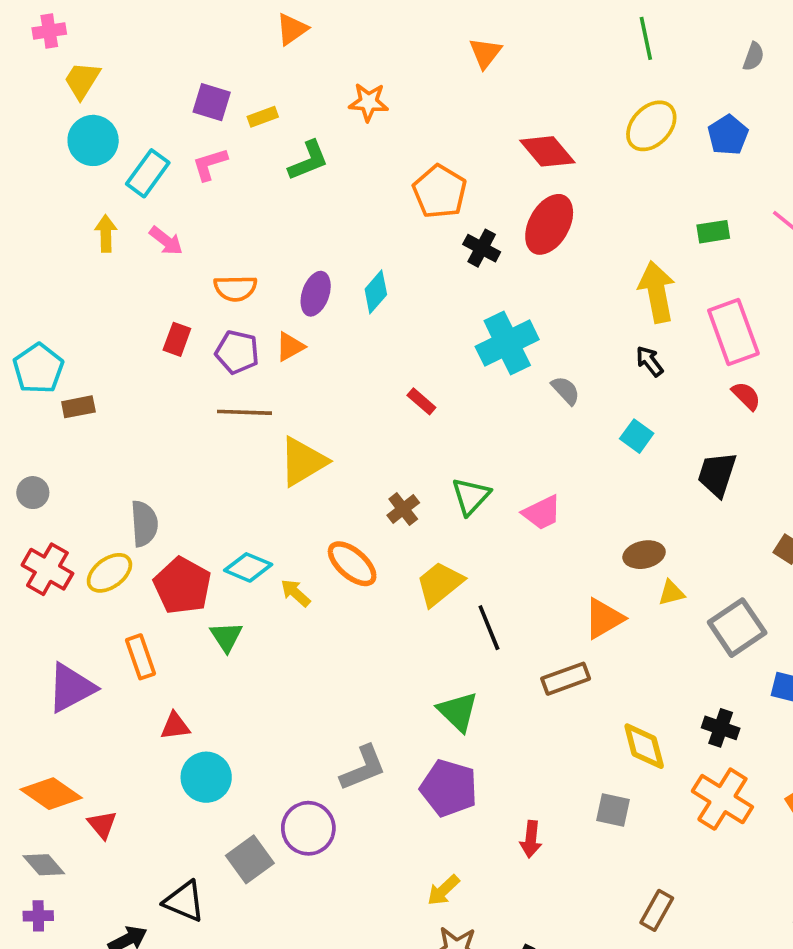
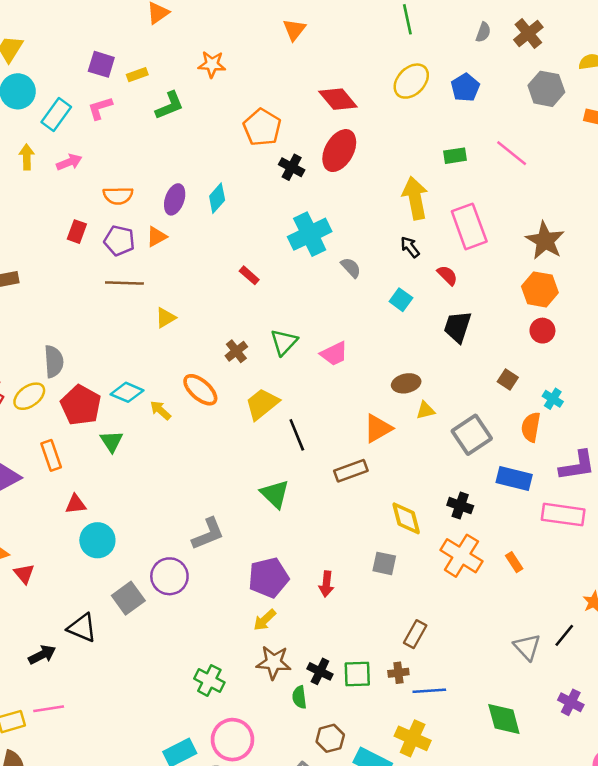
pink arrow: (166, 241) -> (69, 162), turned -60
red semicircle: (746, 396) -> (447, 275), moved
yellow triangle: (303, 462) -> (166, 318), size x0.6
purple pentagon: (449, 788) -> (269, 578), moved, turned -30

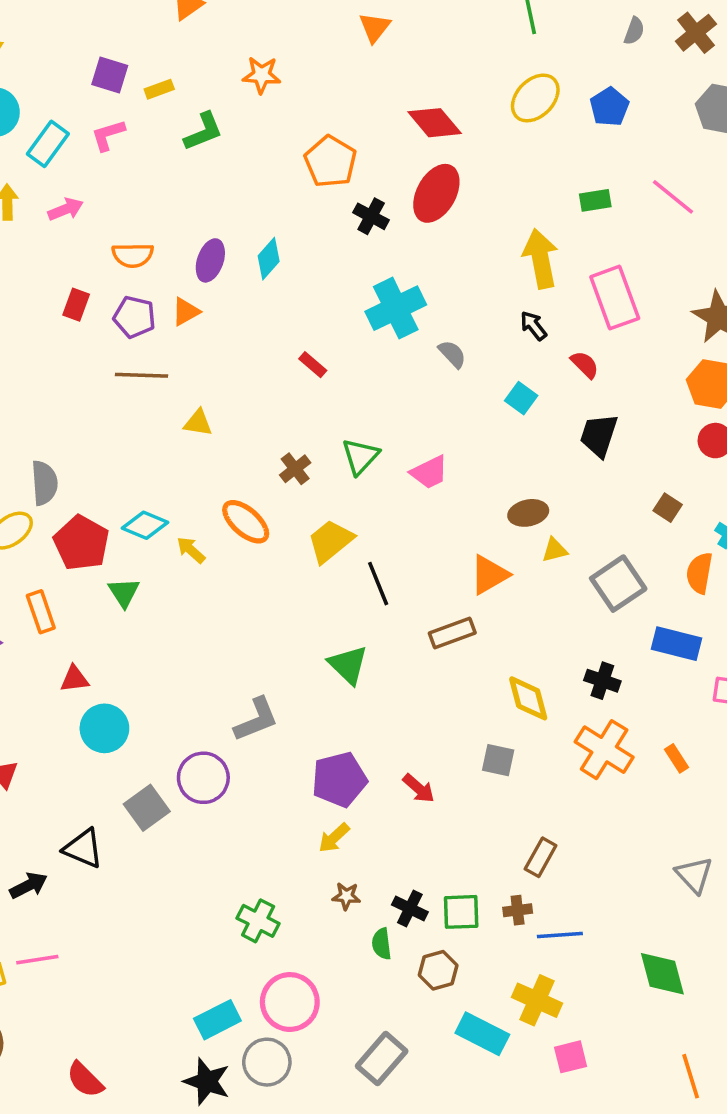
yellow triangle: (166, 318) -> (198, 423), turned 40
red arrow: (326, 584) -> (419, 788), turned -55
brown star: (274, 662) -> (346, 896), size x0.6
brown hexagon: (330, 738) -> (438, 970), moved

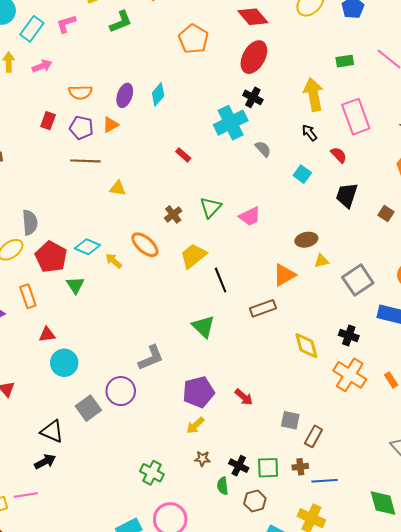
black cross: (371, 216) -> (253, 97), moved
brown square: (668, 508) -> (386, 213), moved
gray square: (498, 760) -> (290, 420), moved
black arrow: (28, 885) -> (45, 462), moved

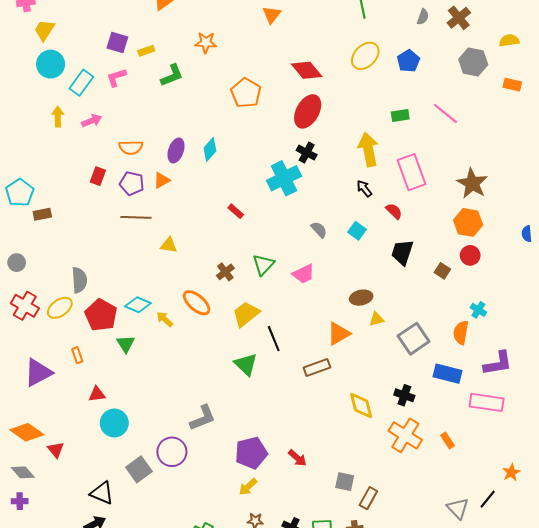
gray semicircle: (263, 149) -> (319, 230), moved
orange rectangle: (28, 296) -> (77, 355), size x0.7
green triangle: (203, 326) -> (246, 364), moved

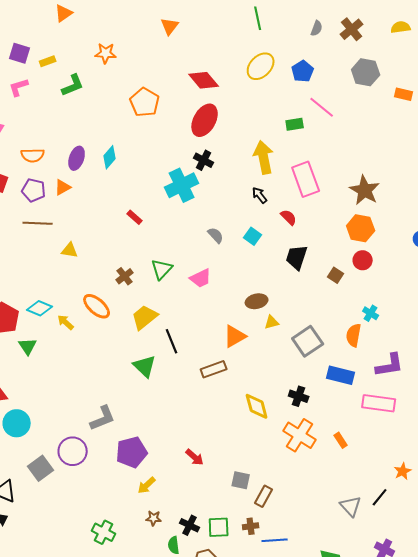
yellow semicircle: (509, 40) -> (401, 27), moved
pink line: (445, 113) -> (322, 107), moved
purple pentagon: (251, 453) -> (132, 452), moved

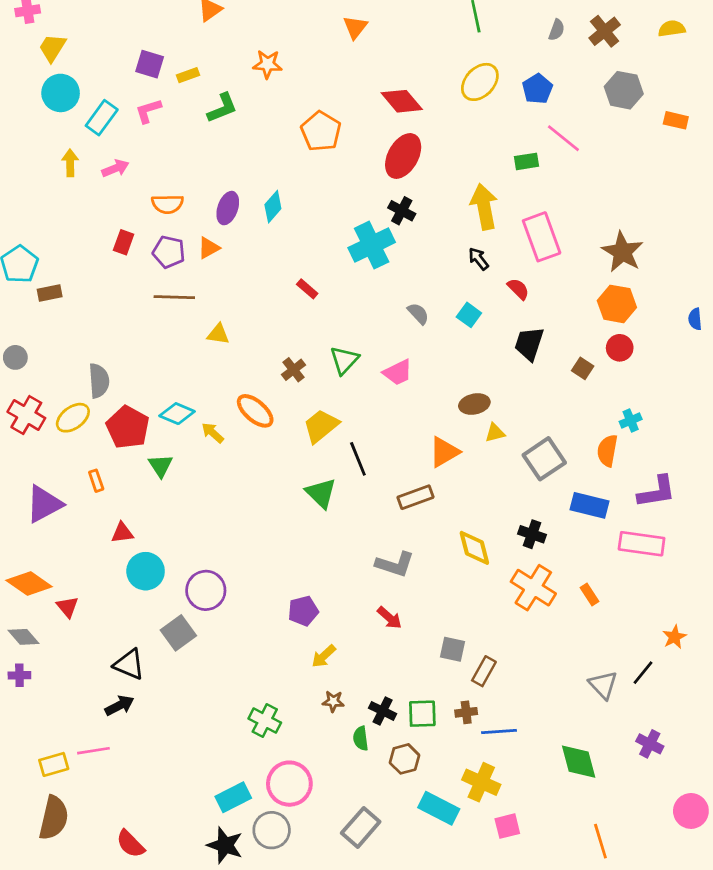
cyan cross: (371, 313) -> (631, 420), turned 35
gray L-shape: (103, 418) -> (395, 564), moved, turned 40
purple circle: (73, 451) -> (206, 590), moved
purple pentagon: (132, 452) -> (303, 611), size x0.7

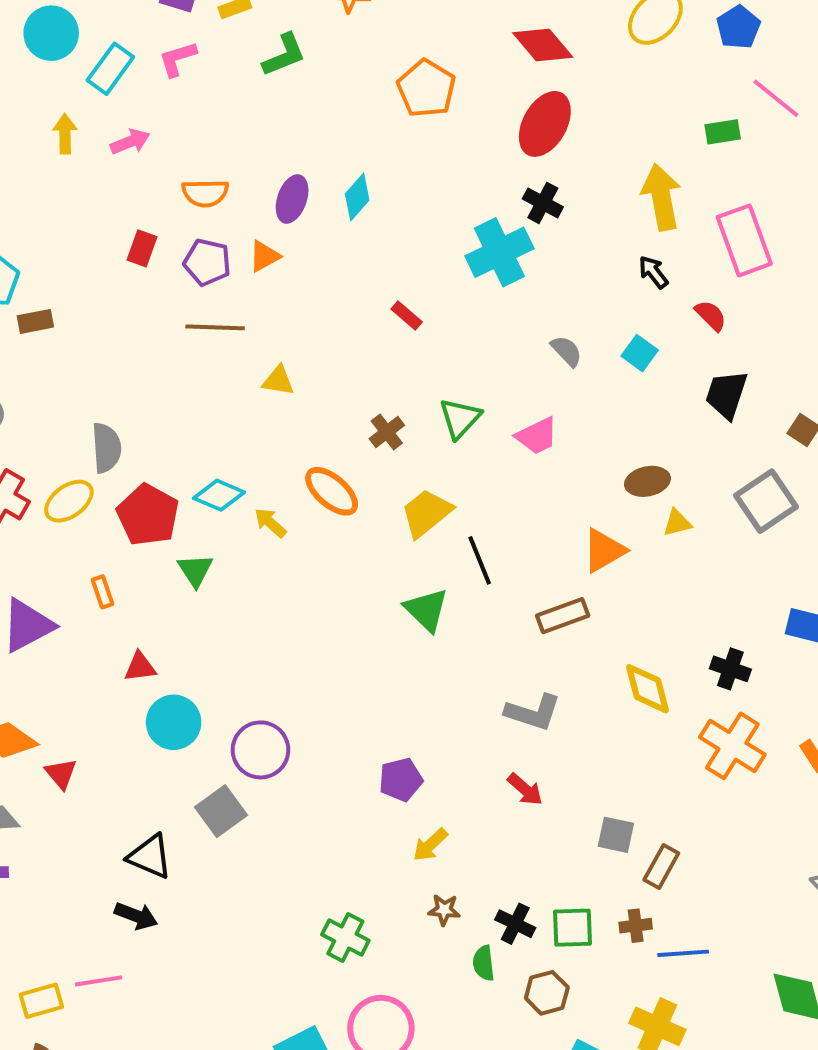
gray square: (544, 459) -> (766, 501), moved
black arrow: (119, 705) -> (136, 916), turned 48

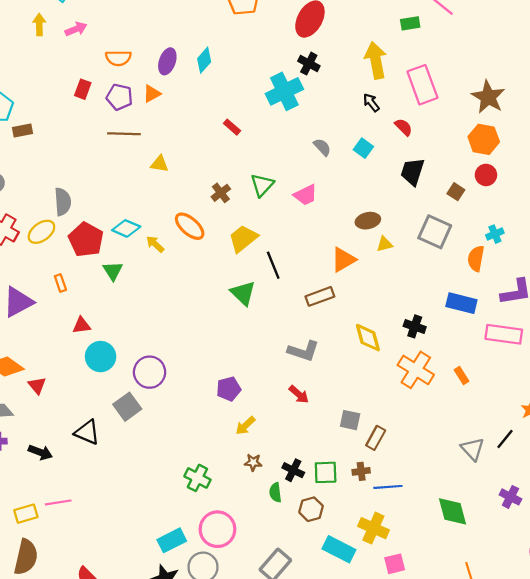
gray square: (766, 501) -> (435, 232), turned -32
black arrow: (136, 916) -> (40, 452), moved

